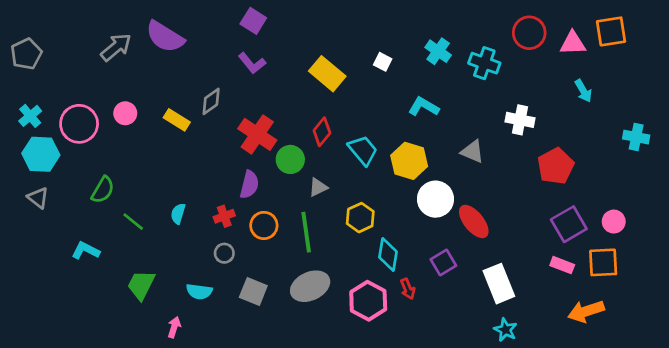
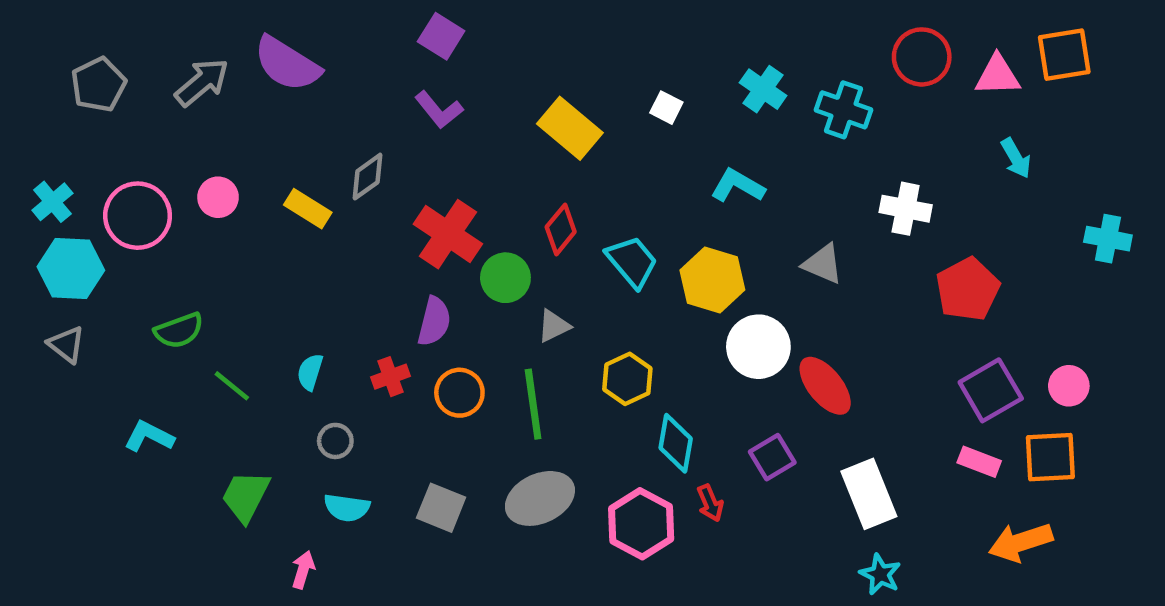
gray pentagon: (26, 54) -> (98, 85), moved
green semicircle: (103, 190) -> (179, 331), turned 40
gray circle: (224, 253) -> (335, 441), moved

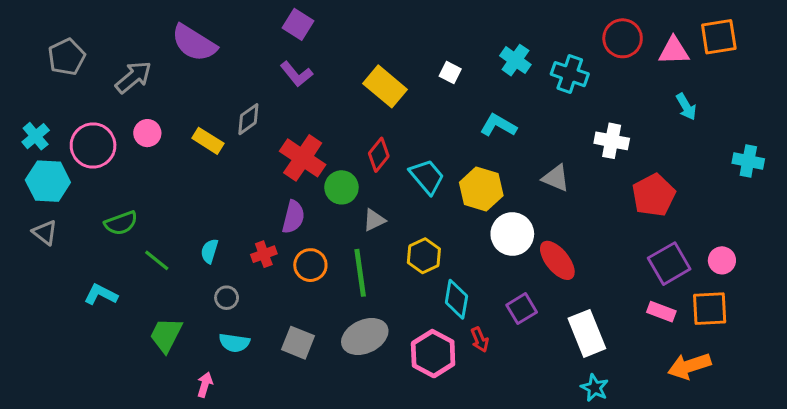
gray arrow: (202, 82) -> (133, 77), moved

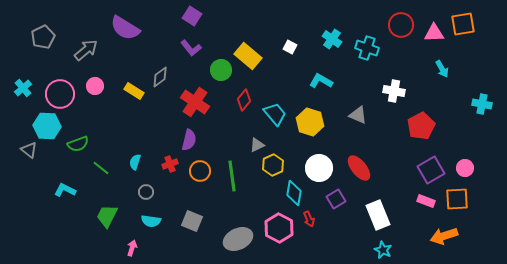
cyan hexagon: (48, 181) -> (47, 126), moved
green circle: (341, 187) -> (221, 70), moved
gray triangle: (374, 220) -> (257, 145), moved
white circle: (512, 234) -> (319, 168), moved
gray ellipse: (365, 336) -> (238, 239), moved

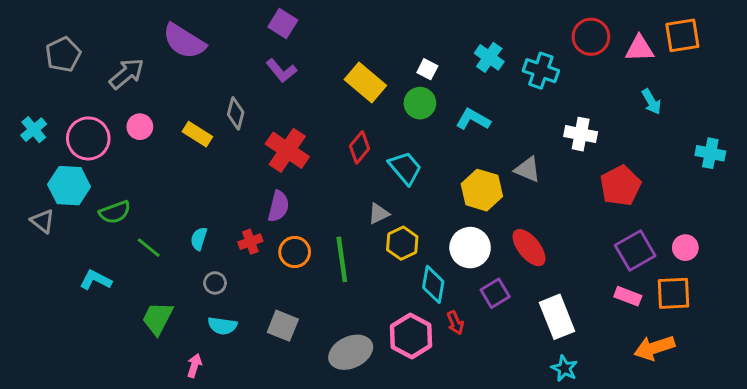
green circle: (221, 70) -> (420, 103), moved
gray diamond: (160, 77) -> (236, 113), turned -40
yellow hexagon: (310, 122) -> (482, 190), moved

